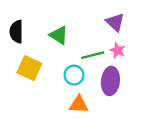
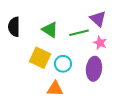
green line: (93, 55) -> (79, 33), moved
yellow square: (29, 68) -> (40, 58), moved
orange triangle: (79, 104) -> (55, 89), moved

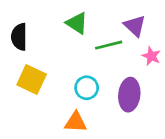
green triangle: (50, 30) -> (77, 23), moved
pink star: (100, 43) -> (151, 56), moved
yellow square: (40, 58) -> (32, 79), moved

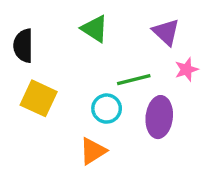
green line: (109, 45) -> (134, 80), moved
pink star: (151, 56) -> (186, 69), turned 30
orange triangle: (76, 122) -> (93, 151), turned -35

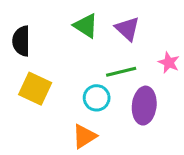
purple triangle: (166, 32) -> (127, 29), moved
pink star: (186, 69) -> (169, 63), turned -30

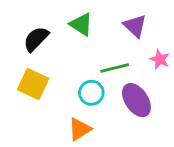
purple triangle: (127, 29) -> (135, 26), moved
black semicircle: (21, 41) -> (36, 39), moved, turned 44
purple ellipse: (144, 106) -> (136, 100), turned -40

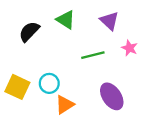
yellow square: (33, 84) -> (17, 87), moved
cyan circle: (91, 93) -> (49, 83), moved
purple ellipse: (136, 100) -> (112, 96), moved

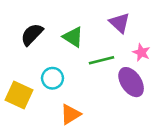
green triangle: (66, 20) -> (73, 37), moved
cyan circle: (49, 83) -> (52, 78), moved
purple ellipse: (112, 96) -> (131, 82), moved

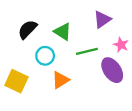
purple triangle: (119, 23) -> (102, 19), turned 42
cyan circle: (52, 78) -> (45, 56), moved
orange triangle: (71, 114) -> (60, 80), moved

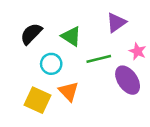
orange triangle: (60, 80) -> (69, 91), turned -42
yellow square: (16, 81) -> (37, 100), moved

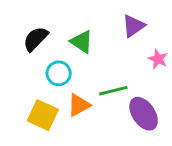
green line: (99, 59) -> (113, 91), moved
purple ellipse: (128, 80) -> (144, 114), moved
orange triangle: (69, 91) -> (79, 105), turned 45

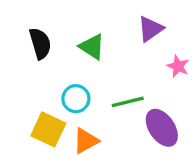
black semicircle: (36, 39) -> (40, 44), turned 120
cyan circle: (59, 73) -> (76, 99), moved
orange triangle: (79, 105) -> (86, 141), moved

